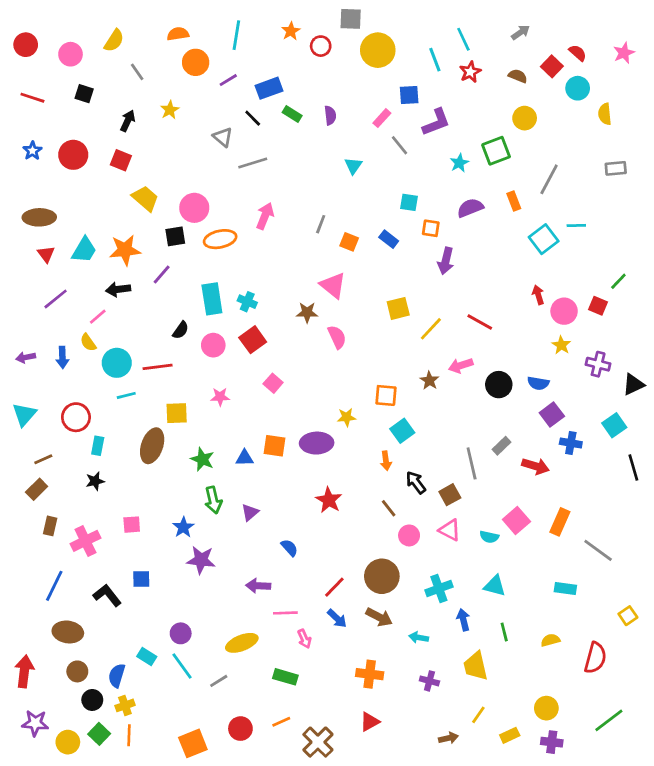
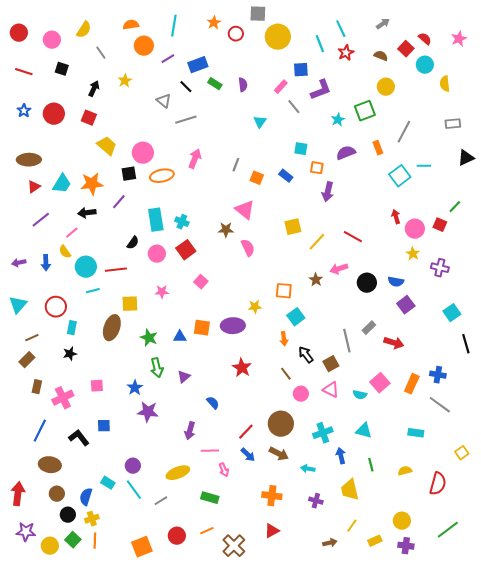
red triangle: (46, 254) -> (34, 187), turned 32
black triangle: (633, 385) -> (466, 158), moved
blue cross: (571, 443) -> (438, 375), moved
purple arrow: (258, 586) -> (190, 431), turned -78

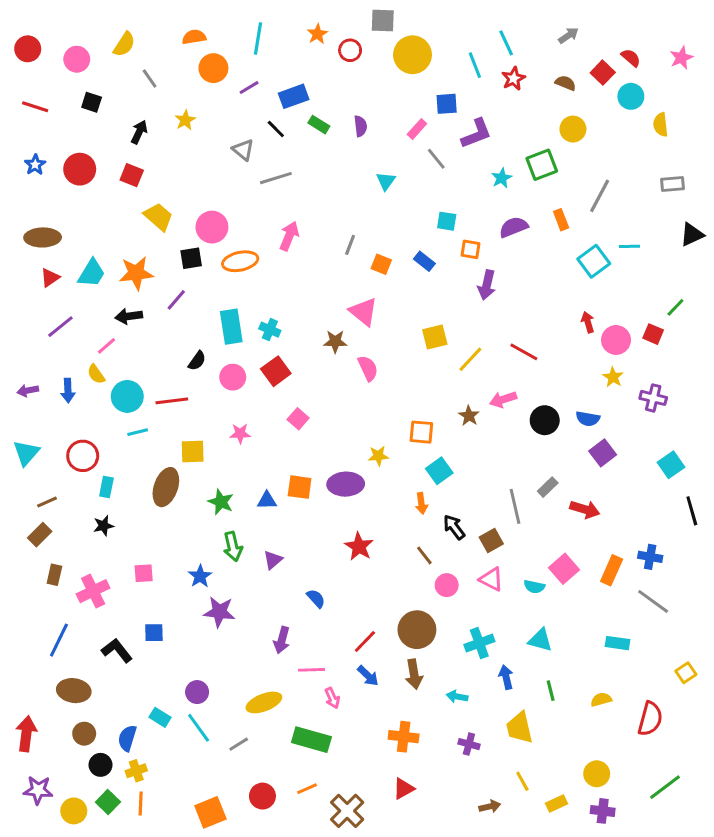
brown arrow: (279, 454) -> (414, 674), turned 54
green rectangle: (210, 498) -> (311, 740), size x1.4
yellow line: (352, 526) -> (522, 781), turned -64

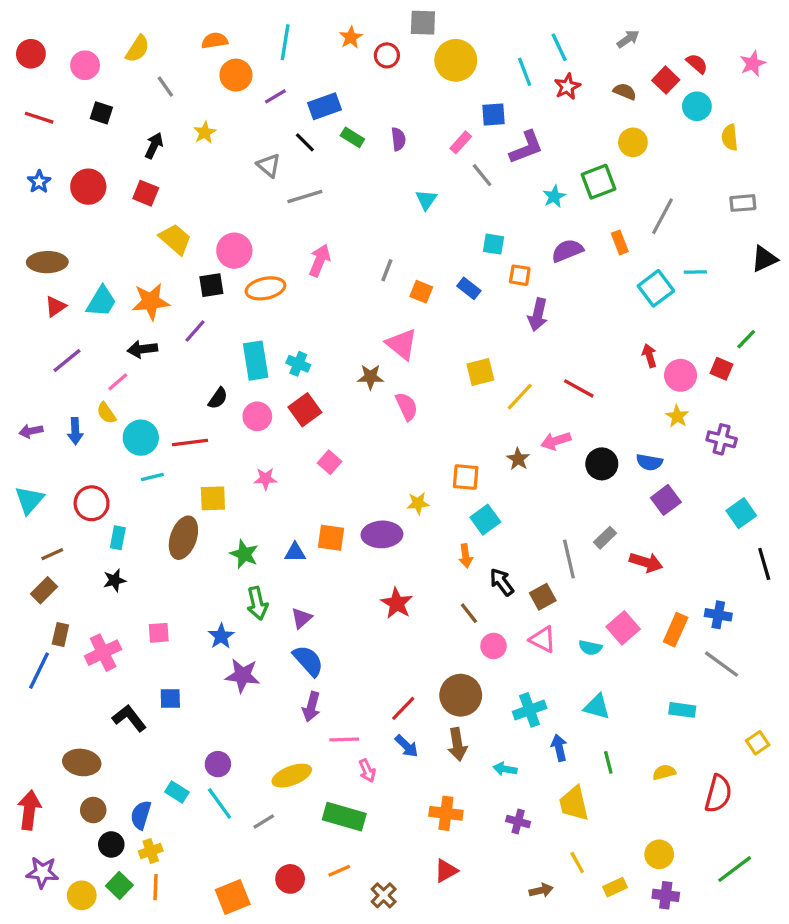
blue semicircle: (316, 598) -> (308, 661), moved, size x1.5
blue line: (59, 640) -> (39, 671), moved
brown cross: (347, 811) -> (384, 895), size x0.7

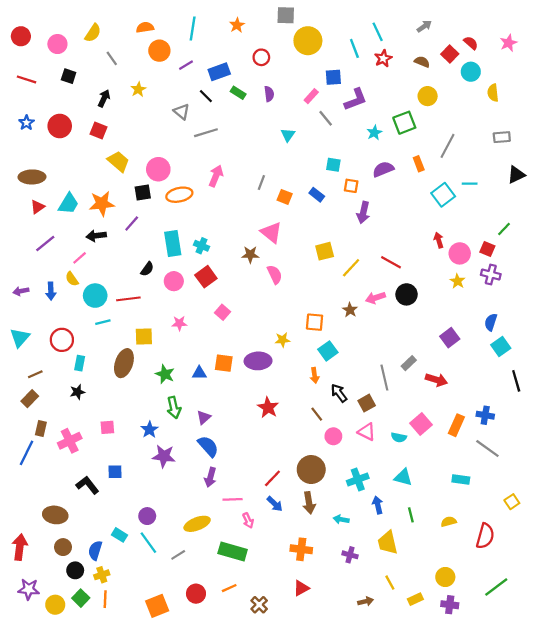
red circle: (387, 55) -> (261, 57), moved
purple cross: (722, 439) -> (491, 274), moved
blue semicircle: (649, 462) -> (491, 322), moved, turned 98
black circle: (602, 464) -> (407, 294), moved

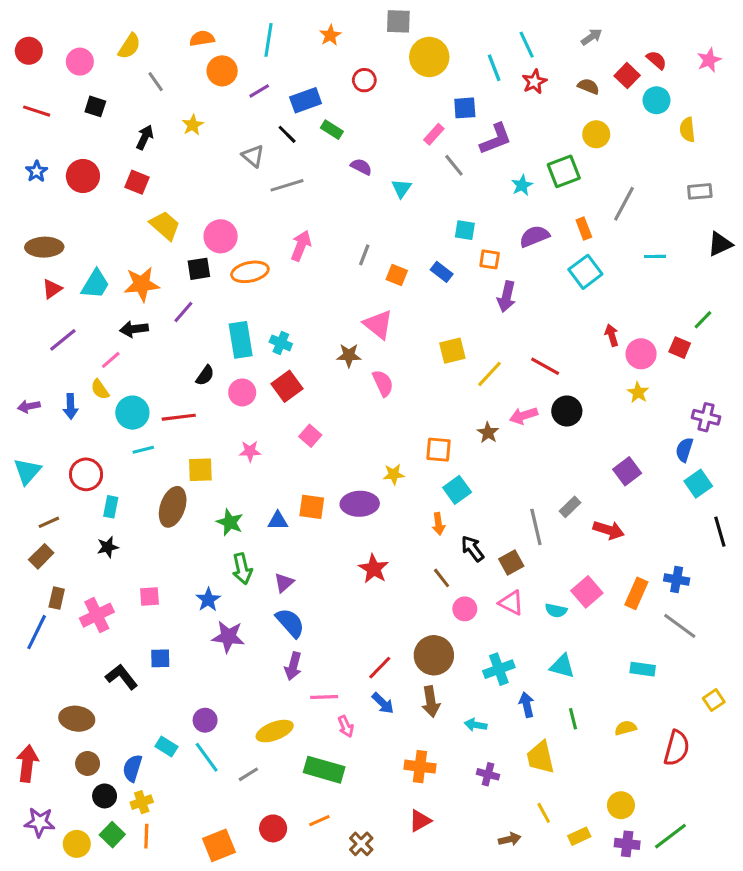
purple semicircle: (269, 94) -> (361, 167), moved, turned -56
cyan square: (443, 195) -> (585, 272), moved
purple cross: (491, 274) -> (706, 417), moved
green line: (496, 587) -> (670, 836), moved

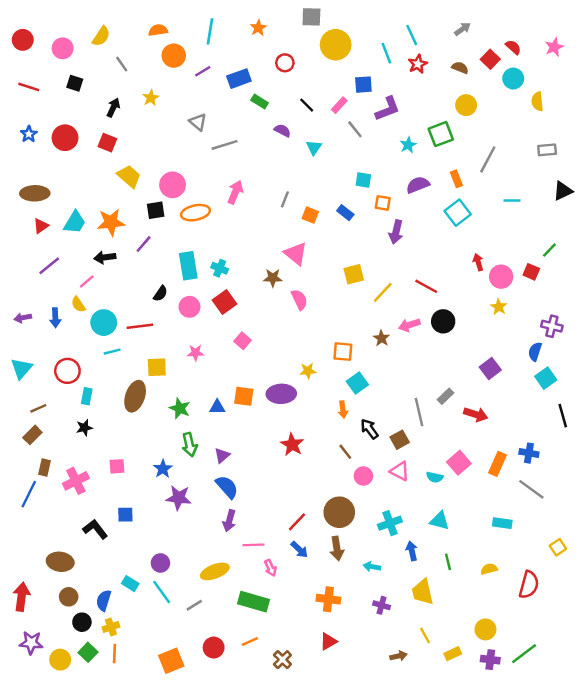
black line: (287, 134) -> (307, 105), moved

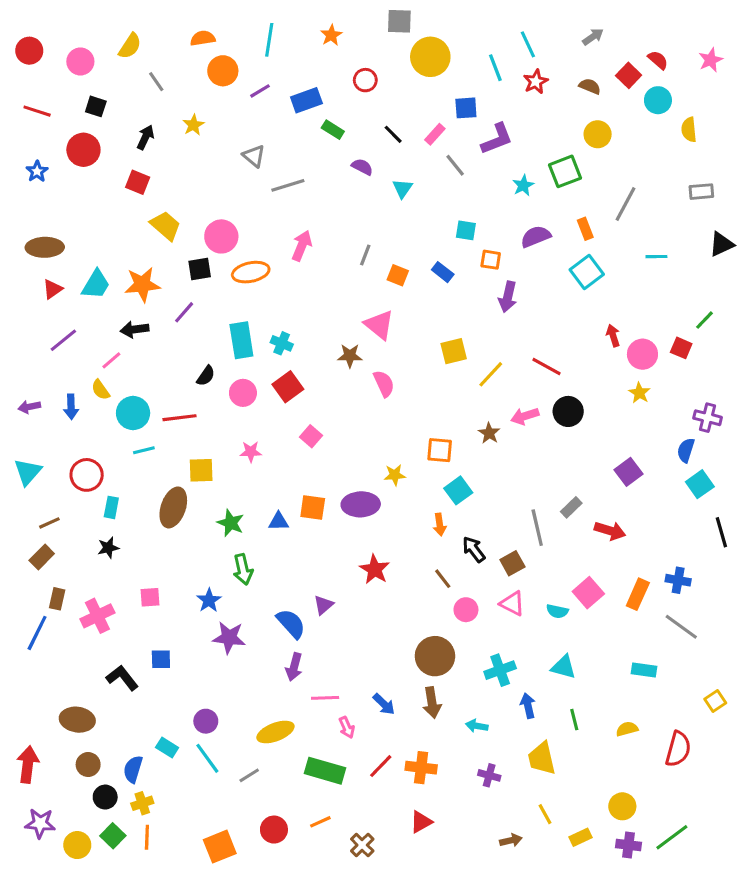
red circle: (65, 138) -> (83, 150), moved
purple triangle: (222, 455) -> (323, 605), moved
red line: (297, 522) -> (381, 766), moved

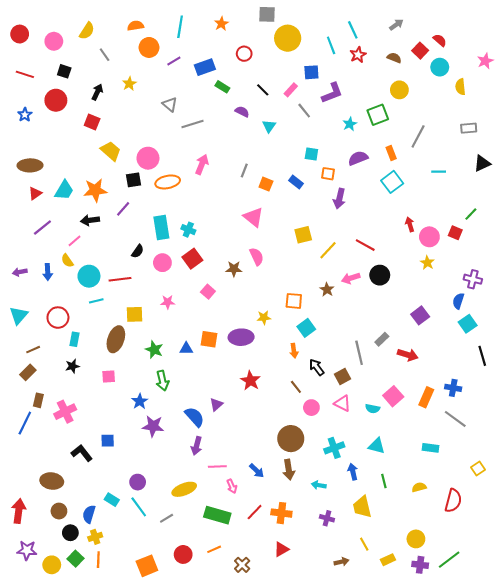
pink star: (711, 60) -> (485, 61), moved
brown star: (350, 356) -> (234, 269), moved
pink square: (150, 597) -> (109, 377), moved

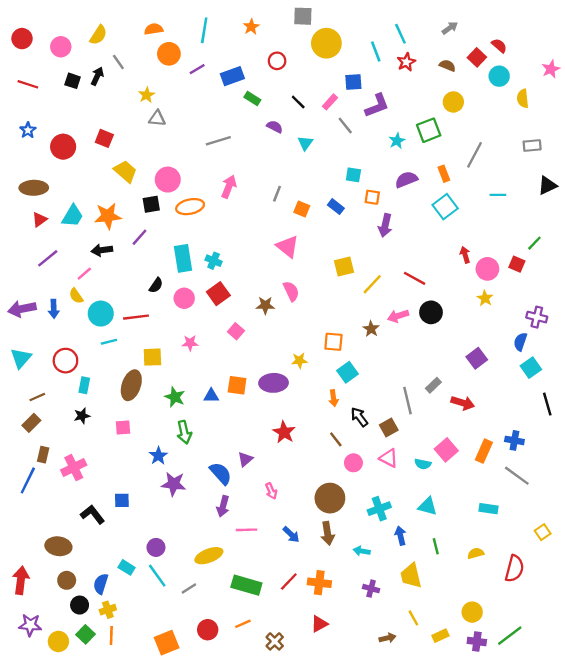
black arrow: (97, 92) -> (97, 76), moved
red circle: (56, 100) -> (63, 147), moved
gray triangle: (170, 104) -> (157, 118), moved, turned -35
purple arrow: (20, 272) -> (22, 309), size x1.6
pink arrow: (232, 486) -> (271, 491), moved

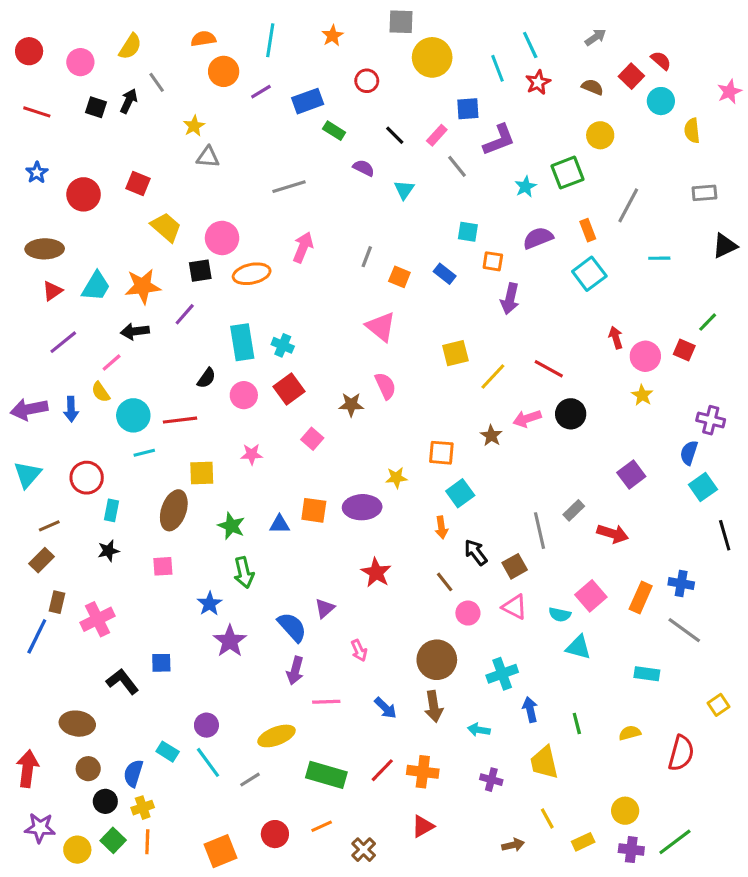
purple star: (174, 484) -> (230, 641), turned 30
cyan triangle: (427, 506) -> (578, 647), moved

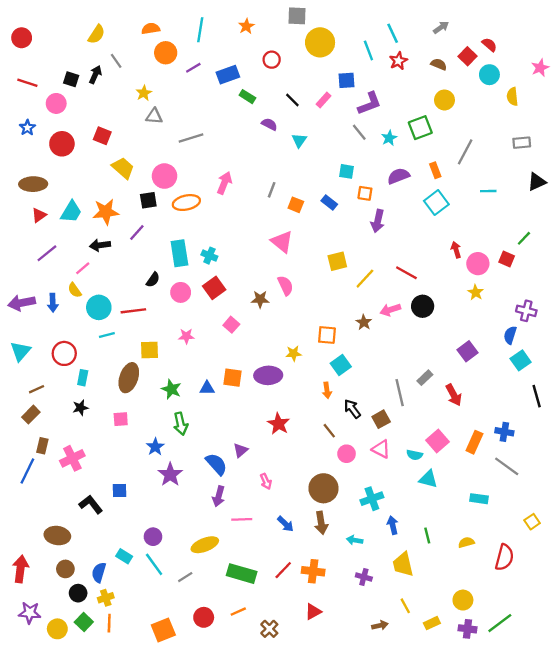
pink circle: (80, 62) -> (56, 103), moved
gray line: (457, 166) -> (359, 132), moved
gray line: (289, 187) -> (191, 138), moved
red arrow: (613, 534) -> (454, 395), turned 45

